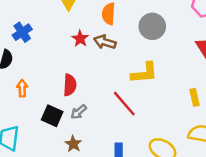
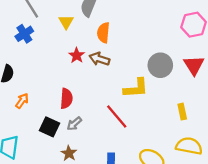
gray circle: (152, 26) -> (160, 65), moved
blue cross: (22, 32) -> (24, 34), moved
orange arrow: (22, 88) -> (22, 101), turned 35

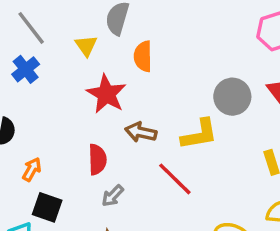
red star: (77, 55) -> (106, 94), size x1.6
brown arrow: (99, 59) -> (141, 132), moved
black square: (50, 127) -> (47, 207), moved

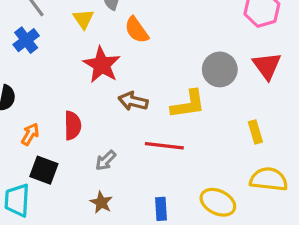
orange semicircle: (143, 56) -> (137, 30), turned -36
red semicircle: (97, 159) -> (73, 126), moved
red line: (175, 179) -> (164, 146), turned -39

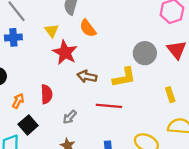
yellow triangle: (83, 19) -> (52, 31), moved
blue cross: (26, 40) -> (13, 37), turned 35
black square: (44, 170) -> (28, 125), turned 30

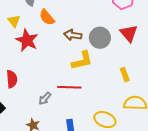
brown arrow: (87, 76) -> (73, 35), moved
gray arrow: (70, 117) -> (45, 98), moved

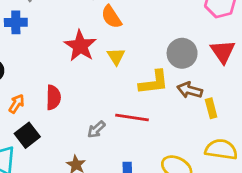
yellow triangle: (14, 21) -> (116, 56), moved
brown arrow: (73, 35) -> (190, 90), moved

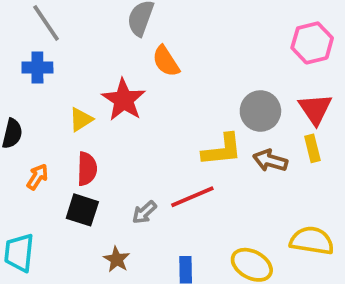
yellow triangle: (116, 56) -> (81, 119), moved, turned 30
yellow rectangle: (211, 108) -> (312, 148), moved
red line: (132, 118) -> (192, 197), turned -32
black square: (27, 135) -> (82, 210), moved, turned -35

